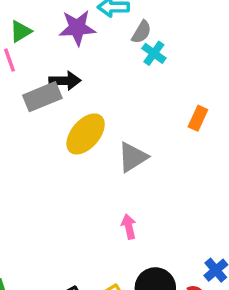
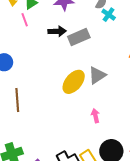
gray rectangle: (42, 97) -> (79, 37), moved
yellow ellipse: (86, 134) -> (74, 82), moved

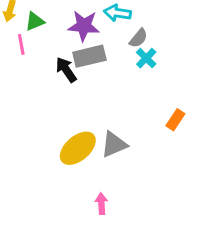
black arrow: (57, 31) -> (66, 70), turned -132
gray rectangle: (79, 37) -> (89, 56), moved

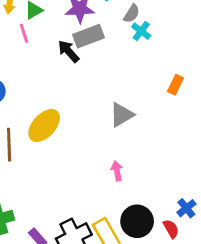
yellow ellipse: (78, 148) -> (44, 126), moved

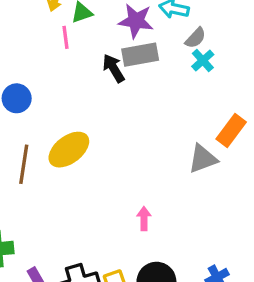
orange rectangle: (175, 85) -> (231, 131), size x1.4
gray triangle: (122, 115) -> (203, 159), moved

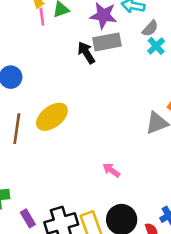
pink line: (66, 37) -> (42, 17), moved
pink arrow: (144, 219) -> (111, 170), turned -54

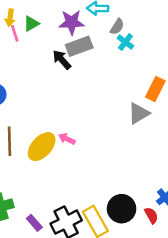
yellow ellipse: (52, 117) -> (42, 147), moved
pink arrow: (111, 170) -> (67, 139), moved

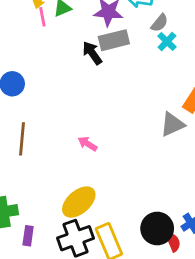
yellow ellipse: (42, 147) -> (79, 202), moved
black circle: (122, 209) -> (157, 228), moved
purple rectangle: (34, 223) -> (28, 236), moved, turned 42

